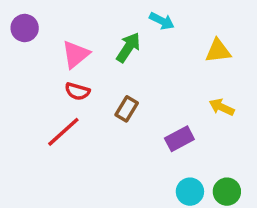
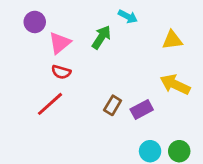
purple circle: (25, 28) -> (35, 22), moved
yellow arrow: (222, 107) -> (175, 85), size x1.5
brown rectangle: (127, 109) -> (113, 105), moved

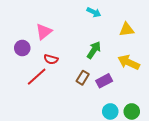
purple circle: (35, 22) -> (22, 48), moved
green arrow: (101, 37) -> (94, 50), moved
red semicircle: (61, 72) -> (51, 59), moved

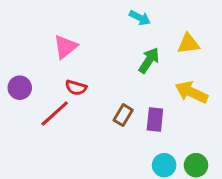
purple circle: (22, 48) -> (20, 88), moved
green arrow: (94, 50) -> (149, 60), moved
purple rectangle: (104, 81) -> (155, 120), turned -56

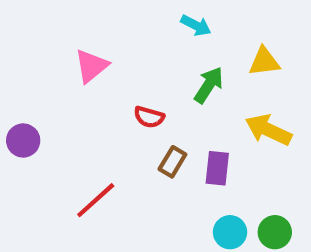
purple circle: (20, 88) -> (23, 141), moved
red semicircle: (76, 88) -> (149, 117), moved
red line: (55, 114) -> (96, 200), moved

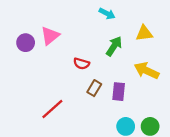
purple circle: (23, 141) -> (26, 43), moved

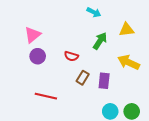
pink triangle: (50, 36) -> (33, 35), moved
purple circle: (26, 43) -> (38, 56), moved
red line: (52, 109) -> (46, 96), turned 55

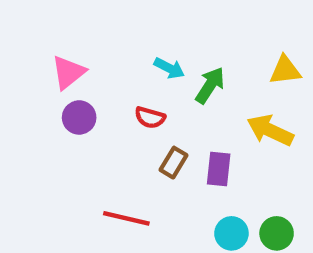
cyan arrow: (94, 12) -> (169, 68), moved
yellow triangle: (127, 30) -> (285, 70), moved
red line: (46, 96) -> (126, 218), moved

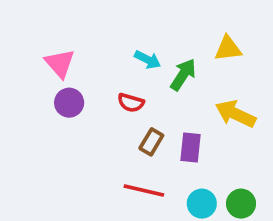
yellow triangle: (285, 70) -> (228, 48), moved
pink triangle: (68, 72) -> (60, 63), turned -32
red line: (126, 218) -> (144, 190), moved

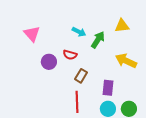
purple circle: (69, 103) -> (49, 62), moved
purple rectangle: (191, 148) -> (108, 88), moved
red line: (144, 190) -> (77, 102), turned 75

